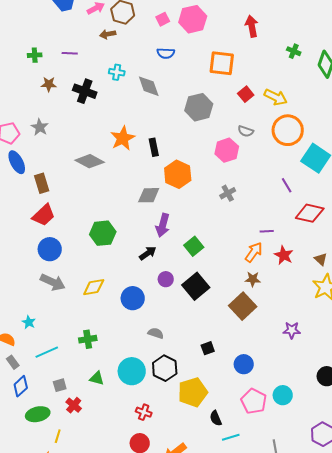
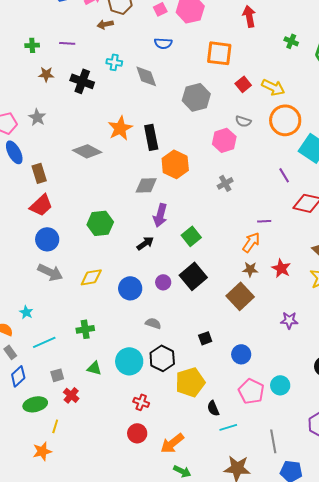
black rectangle: (154, 147) -> (151, 137), size x1.4
red star: (284, 255) -> (281, 268), moved
purple circle: (166, 279) -> (163, 282), moved

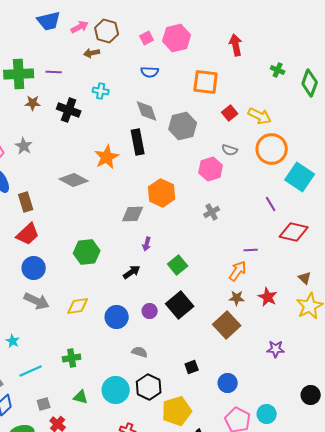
green cross: (32, 45) -> (19, 74), size x2.0
gray diamond: (146, 76) -> (147, 111), moved
black rectangle: (151, 137) -> (138, 142), moved
purple arrow: (160, 215) -> (147, 244), size x0.6

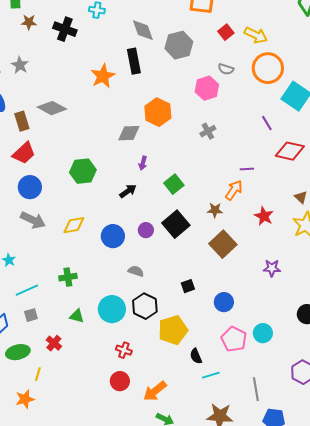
gray diamond: (74, 180) -> (52, 108), moved
brown star: (237, 298) -> (215, 210), moved
gray square: (44, 404) -> (31, 315), moved

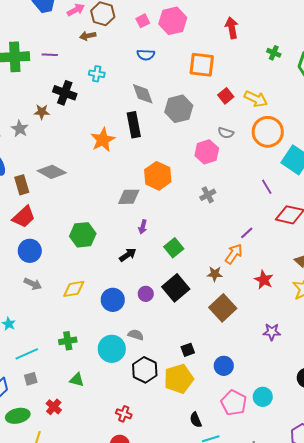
brown star: (29, 22) -> (42, 112), moved
purple line: (247, 169) -> (247, 233), turned -40
gray arrow: (33, 220) -> (33, 284), size x0.7
cyan circle: (112, 309) -> (112, 349), moved
yellow pentagon: (173, 330) -> (179, 379), moved

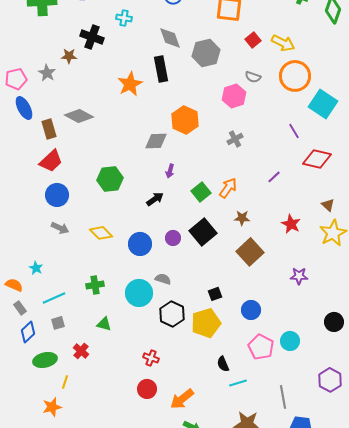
orange arrow: (234, 254) -> (228, 188), moved
yellow diamond: (74, 289) -> (101, 233), turned 55

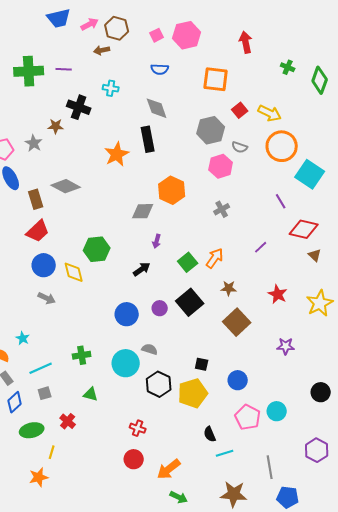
gray hexagon: (206, 53) -> (211, 130), moved
brown triangle: (328, 205) -> (315, 255), moved
yellow diamond: (101, 233) -> (74, 272), moved, turned 30
black square: (215, 294) -> (202, 364), turned 32

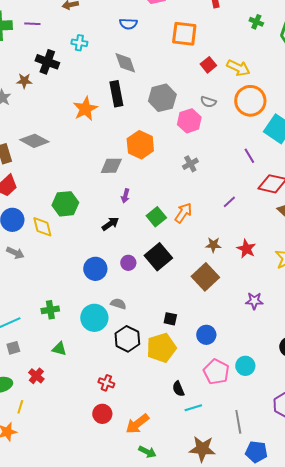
gray hexagon: (211, 130) -> (162, 98), moved
brown star: (229, 288) -> (213, 245), moved

